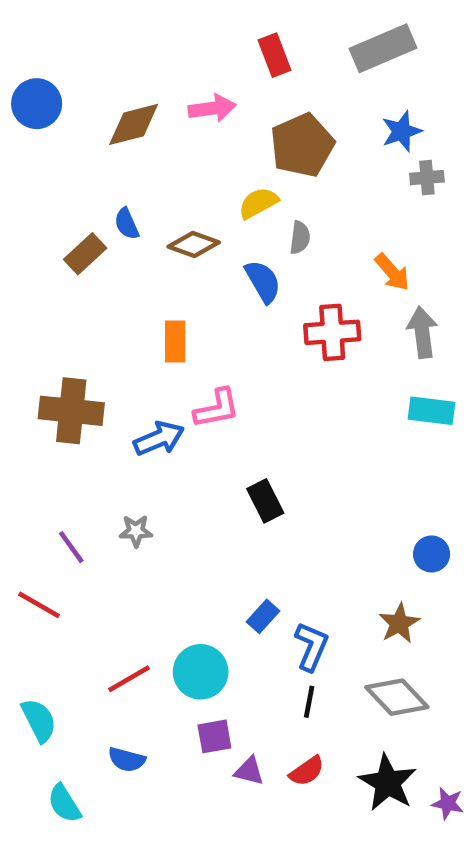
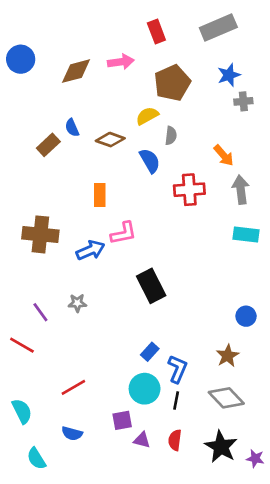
black rectangle: (265, 501) -> (151, 286), size x1.4
cyan circle: (201, 672) -> (145, 389), moved
red semicircle: (307, 771) -> (175, 440), turned 132

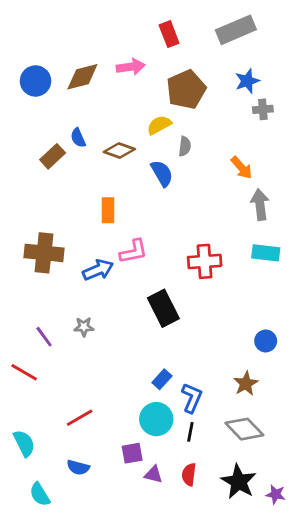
blue circle: (21, 59) -> (36, 81), moved
red cross: (189, 190) -> (205, 261), moved

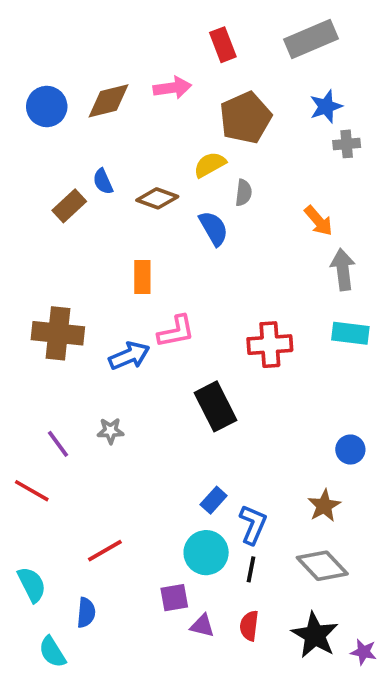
blue semicircle: (78, 467) -> (86, 613), moved, turned -100

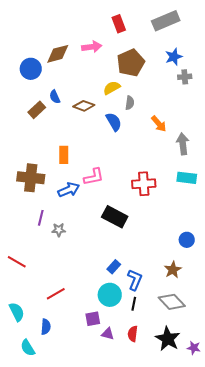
blue circle: (47, 106) -> (31, 69), moved
orange arrow: (319, 221) -> (159, 124), moved
orange rectangle: (142, 277) -> (64, 155), moved
black rectangle: (215, 406) -> (115, 217), turned -35
purple line: (58, 444) -> (41, 218), moved, turned 49

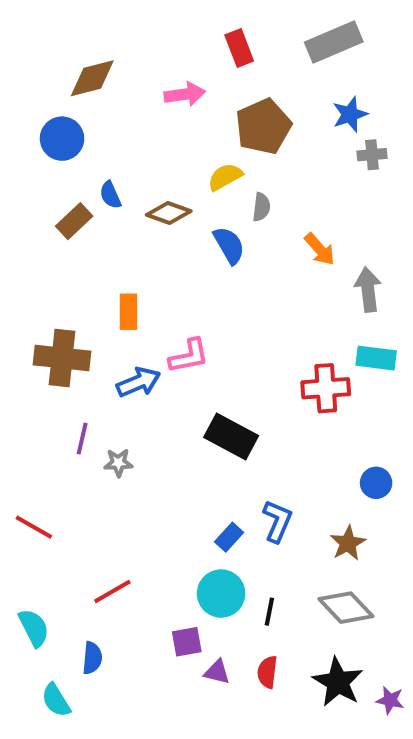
brown diamond: (58, 54) -> (92, 78), moved
red cross: (144, 184) -> (326, 388), moved
blue L-shape: (135, 280) -> (277, 521), moved

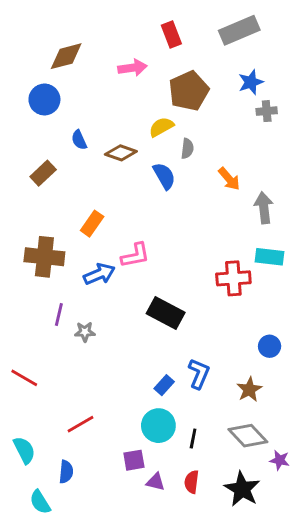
brown rectangle: (74, 221) -> (43, 173), moved
orange rectangle: (128, 312) -> (92, 224), turned 35
purple star: (390, 700) -> (280, 460), moved

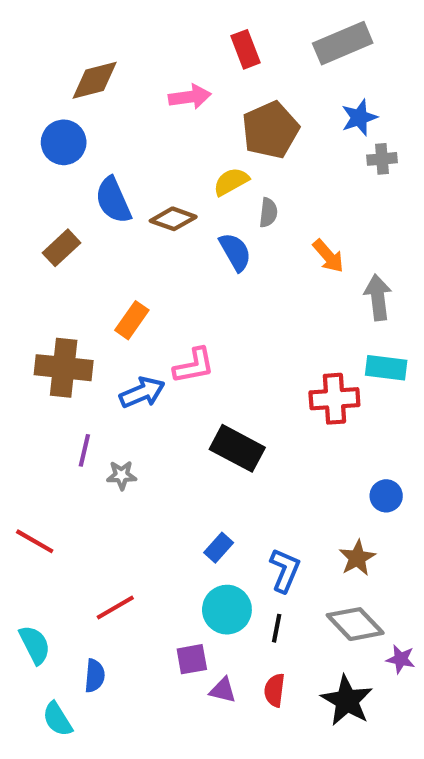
blue semicircle: (79, 140) -> (113, 200), size x1.6
blue L-shape: (199, 374) -> (285, 570), moved
blue rectangle: (164, 385) -> (219, 548), moved

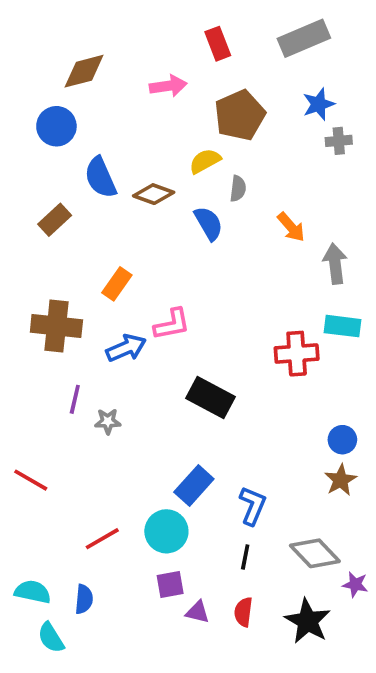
blue rectangle: (219, 548) -> (194, 486), size x1.5
brown star: (357, 558) -> (341, 480), moved
cyan circle: (227, 610) -> (166, 531), moved
cyan semicircle: (35, 645) -> (33, 592), moved, turned -51

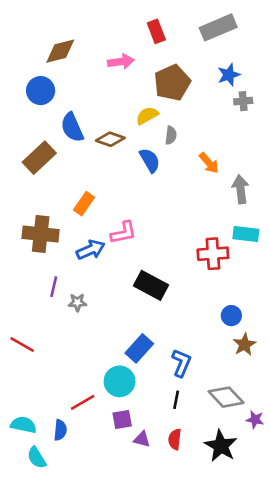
brown rectangle: (55, 220) -> (39, 158), size x1.4
blue circle: (342, 440) -> (231, 316), moved
red line: (102, 539) -> (83, 402), moved

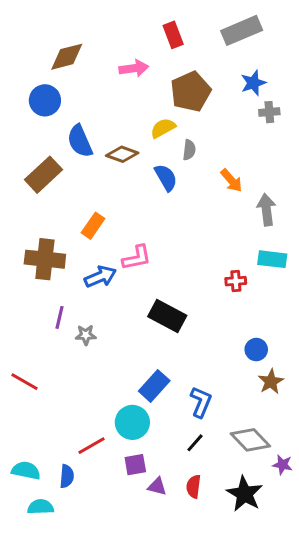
red cross: (213, 254) -> (236, 281), size x0.6
black line: (176, 400) -> (195, 443), turned 30
cyan semicircle: (37, 458) -> (41, 507), turned 120

